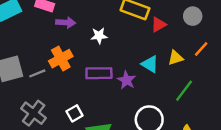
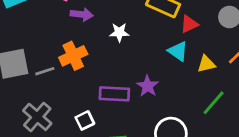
cyan triangle: (150, 64) -> (178, 51), moved
purple rectangle: (99, 73) -> (114, 94), moved

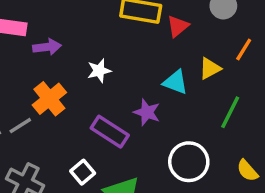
white star: (119, 32) -> (99, 71), moved
cyan triangle: (178, 51) -> (175, 82), moved
purple rectangle: (114, 94) -> (110, 132), turned 44

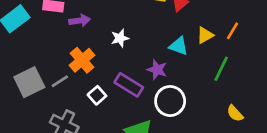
orange line: (244, 50) -> (232, 31), moved
white circle: (189, 162) -> (170, 101), moved
white square: (83, 172) -> (97, 95), moved

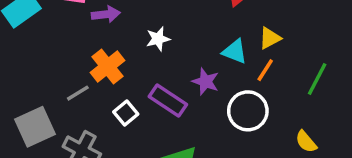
orange line: (232, 31) -> (265, 70), moved
green line: (221, 69) -> (317, 79), moved
gray square: (29, 82) -> (35, 127), moved
white circle: (170, 101) -> (248, 111), moved

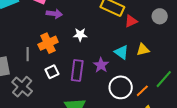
orange line: (265, 70) -> (142, 91), moved
gray line: (78, 93) -> (28, 54), turned -72
purple rectangle: (168, 100) -> (77, 71), turned 50

